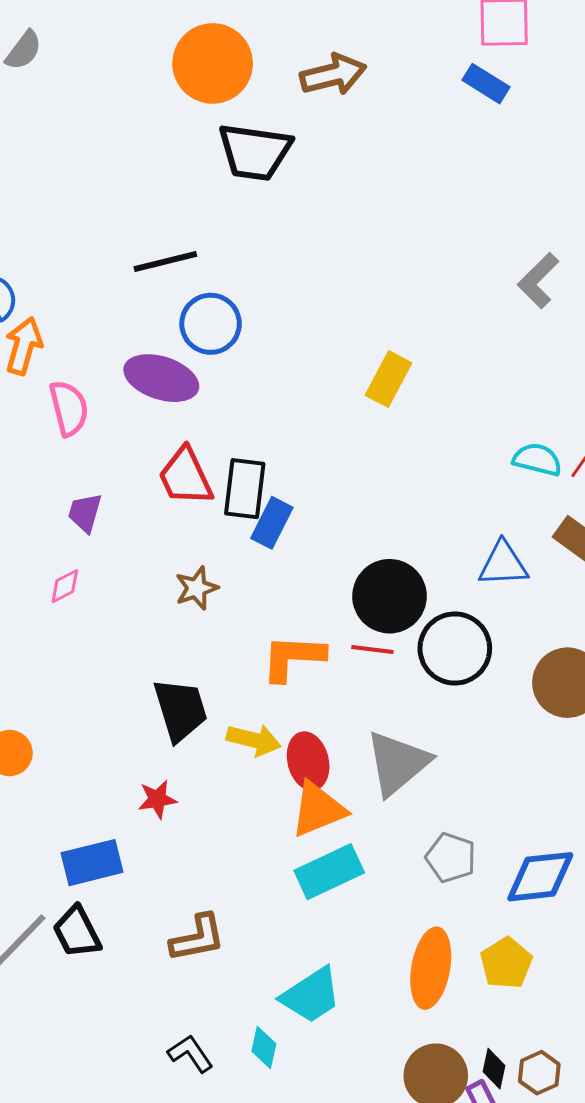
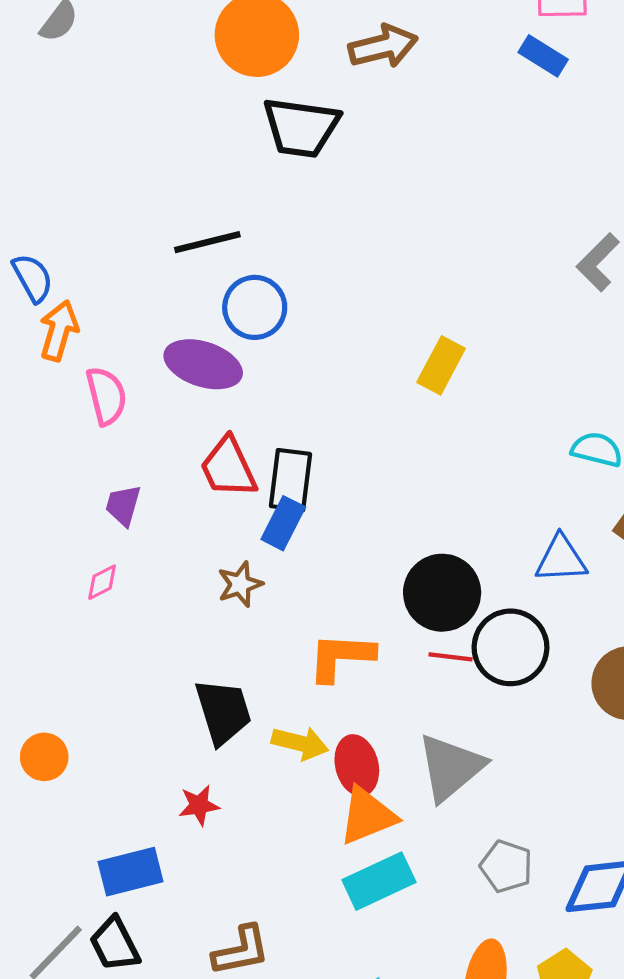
blue rectangle: (272, 523) -> (283, 523), moved
red line: (372, 649) -> (451, 657), moved

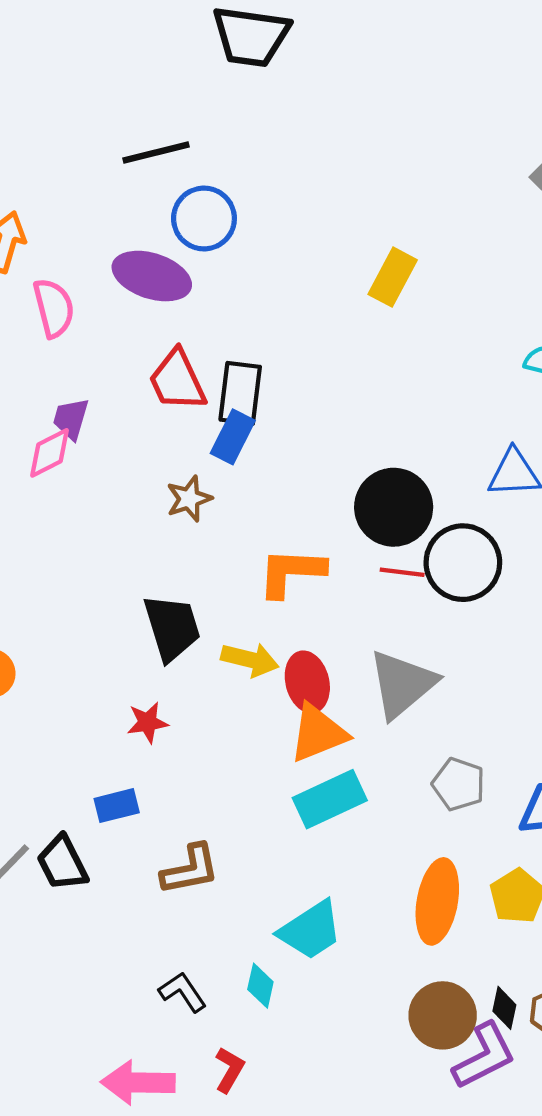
pink diamond: (102, 582) -> (49, 453), moved, size x1.4
blue rectangle: (131, 872) -> (117, 806), moved, size x0.7

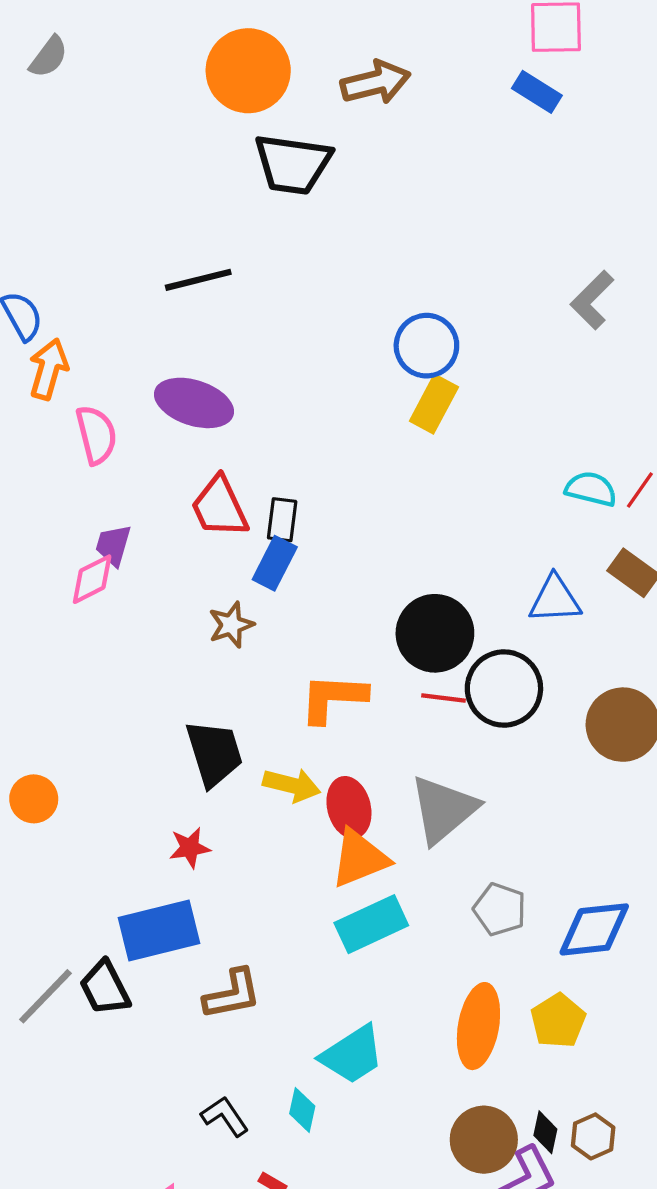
blue circle: (204, 218) -> (426, 346), moved
black rectangle: (240, 393) -> (282, 520), size x0.7
blue rectangle: (117, 806) -> (159, 931), size x1.8

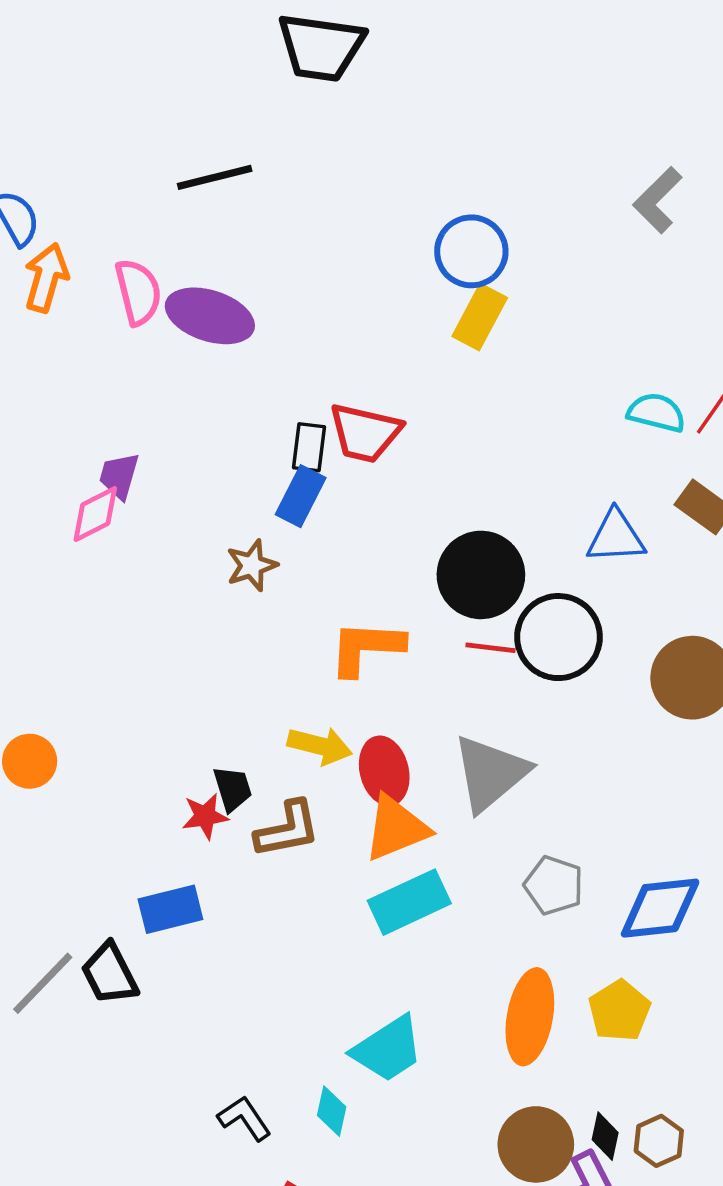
pink semicircle: (96, 435) -> (138, 292), moved
red trapezoid: (219, 507) -> (365, 433), moved, turned -52
black trapezoid: (214, 753) -> (233, 789), moved, size x0.6
blue rectangle: (159, 931) -> (170, 909), size x0.7
brown L-shape: (232, 994) -> (287, 829), moved

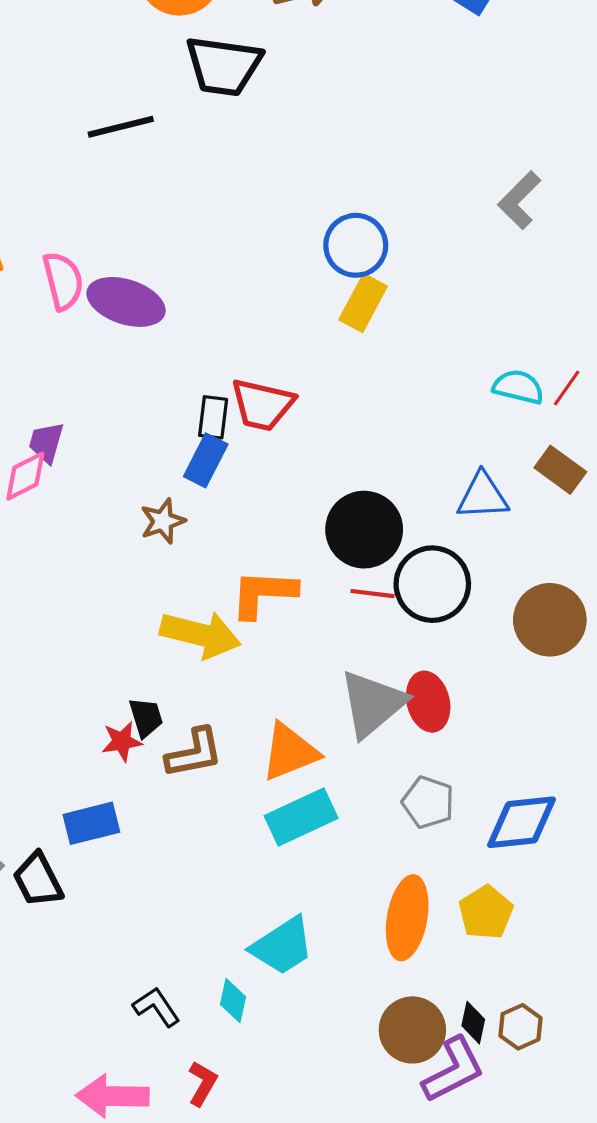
black line: (215, 177) -> (121, 127), moved
yellow arrow: (320, 746) -> (200, 634), moved, size x1.4
red ellipse: (384, 771) -> (428, 702), moved

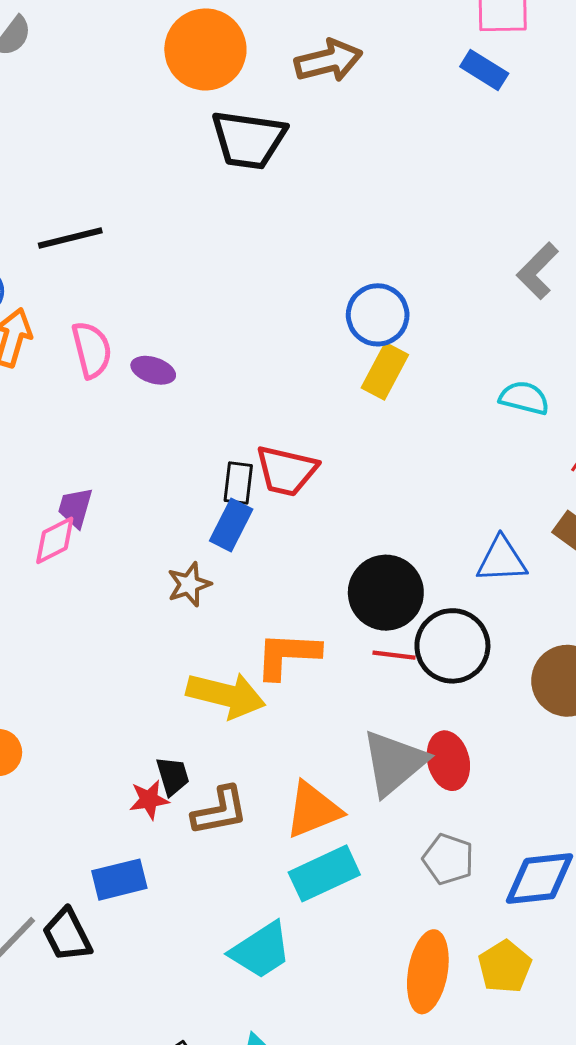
black line: (121, 127) -> (70, 238), moved
purple ellipse: (126, 302) -> (153, 370), size x0.6
cyan semicircle: (518, 387) -> (524, 398), moved
cyan trapezoid: (282, 946) -> (261, 950), moved

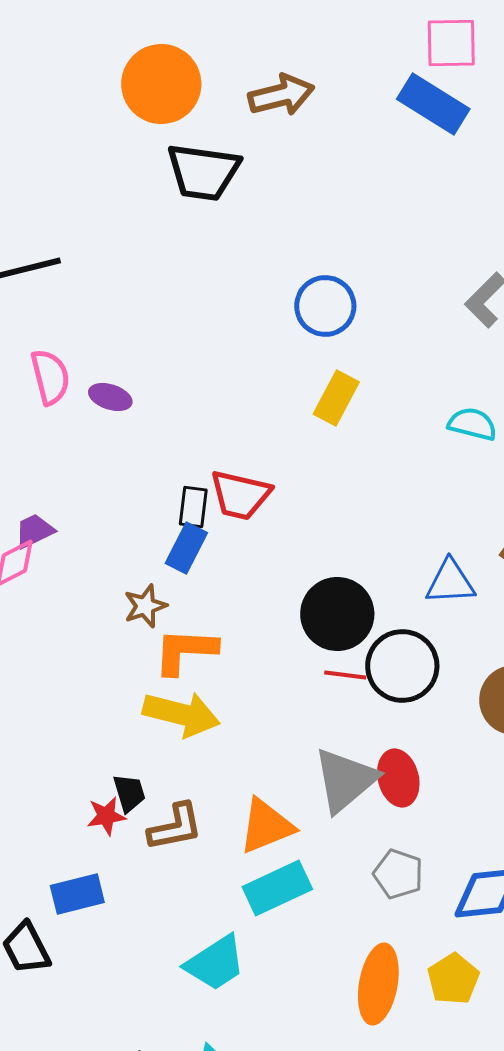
blue rectangle: (484, 70) -> (433, 104), size x1.5
blue circle: (378, 315) -> (325, 306), moved
purple trapezoid: (75, 508) -> (34, 531), turned 48
orange L-shape: (287, 655) -> (185, 651), moved

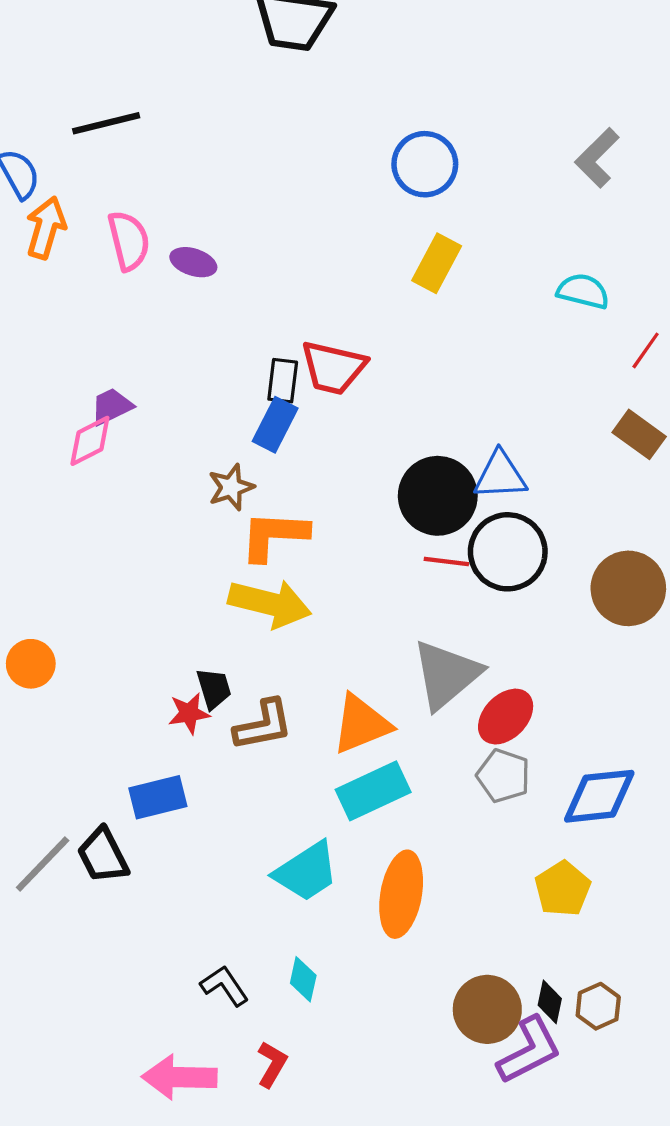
blue triangle: (450, 582) -> (500, 475), moved
red ellipse: (398, 778) -> (506, 717), moved, turned 58
orange ellipse: (378, 984) -> (401, 894), moved

